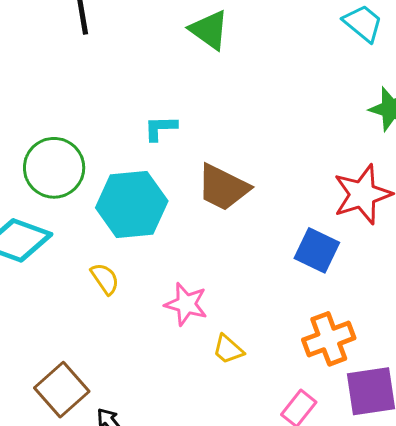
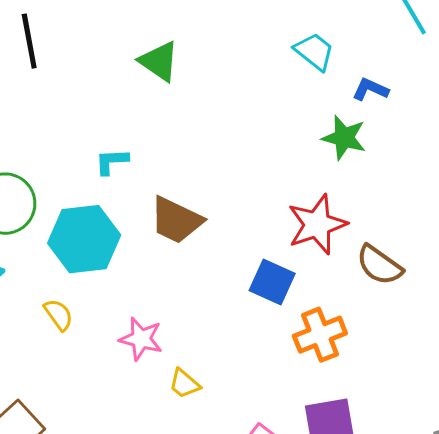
orange cross: (329, 339) -> (320, 335), moved

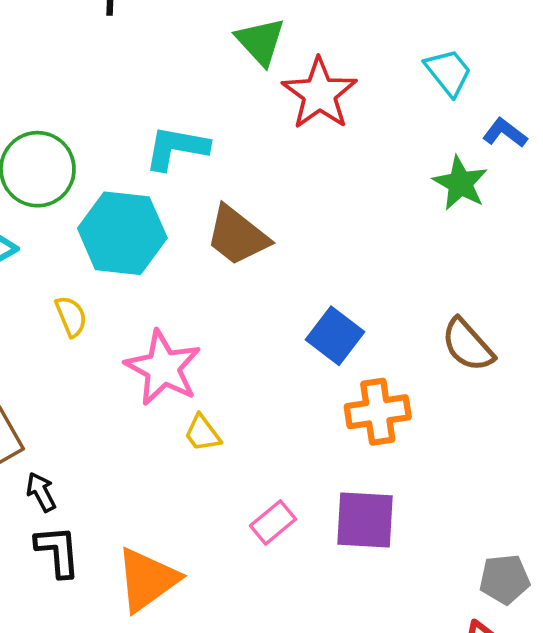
cyan L-shape: (112, 161) -> (176, 148), size x1.5
red star: (317, 224) -> (319, 94), moved, turned -30
pink star: (141, 339) -> (163, 368), size x1.4

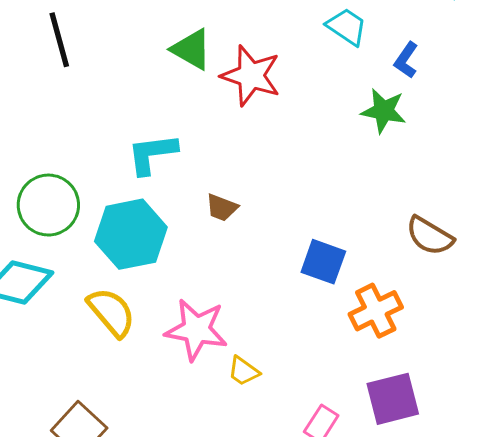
blue L-shape: (505, 133) -> (406, 60), turned -75
brown trapezoid: (237, 236) -> (222, 208), size x0.6
yellow semicircle: (71, 316) -> (111, 312), size x1.6

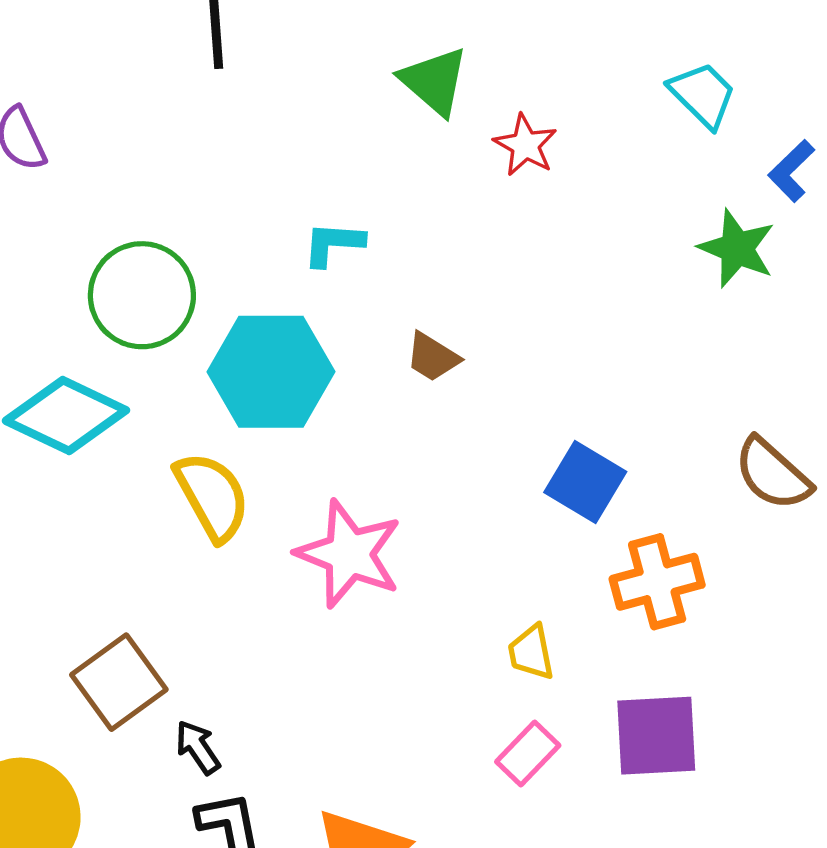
red star: (251, 76) -> (525, 145), size x0.6
cyan L-shape: (152, 154) -> (333, 244), size x0.7
yellow trapezoid: (244, 371) -> (531, 652), moved, turned 32

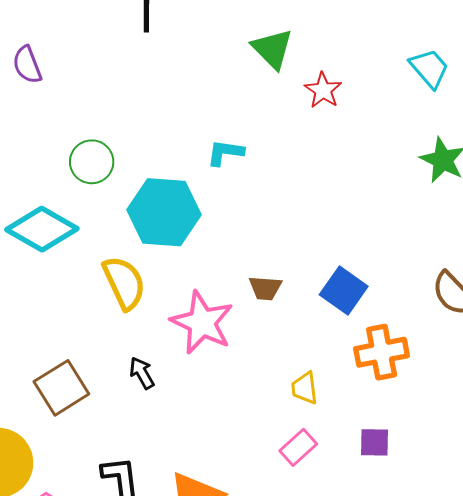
cyan L-shape: (333, 244) -> (225, 153), moved
green circle: (142, 295) -> (92, 162), size x0.7
brown trapezoid: (432, 357) -> (265, 288), moved, turned -32
purple square: (656, 736) -> (374, 442), size x0.6
black arrow: (198, 747) -> (142, 373), moved

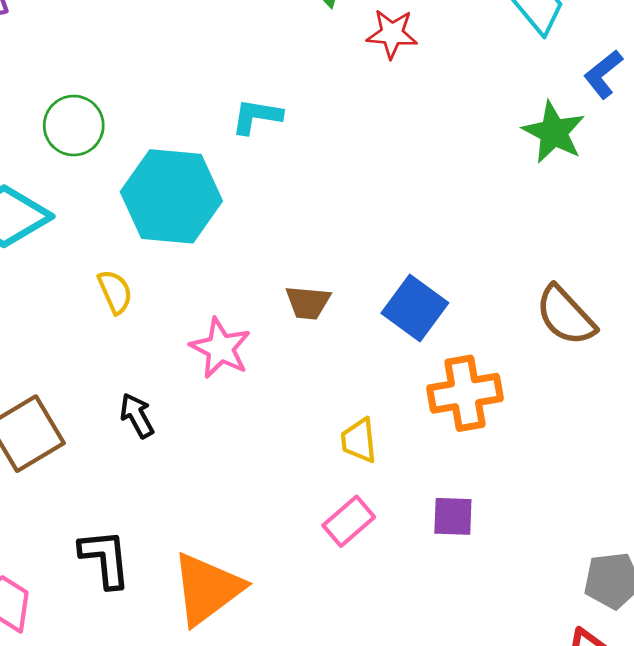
red star: (323, 90) -> (392, 34), turned -30
yellow semicircle: (124, 283) -> (115, 292), size x0.6
pink star: (202, 323) -> (220, 348), size x0.7

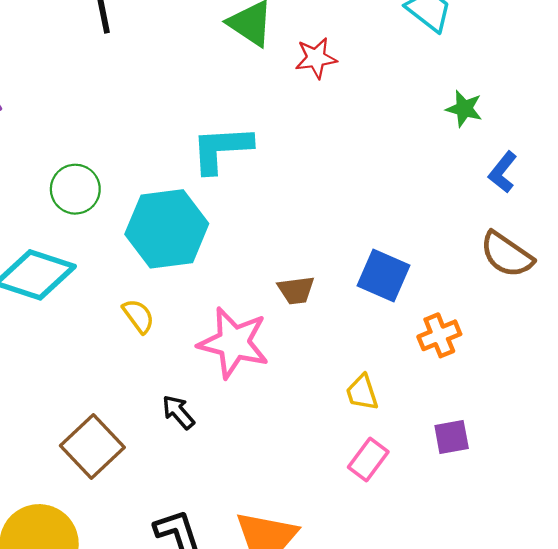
blue L-shape: (603, 74) -> (503, 172), moved
cyan L-shape: (257, 116) -> (221, 149), size x1.5
green star: (554, 132) -> (464, 109), size x0.7
pink star: (220, 348) -> (234, 343), size x1.4
orange cross: (465, 393) -> (439, 335), size x0.7

